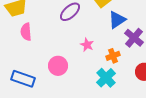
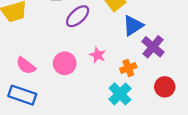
pink semicircle: (26, 32) -> (26, 66), moved, turned -48
pink circle: (58, 66) -> (65, 63), moved

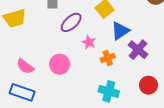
pink star: (98, 55) -> (89, 42), moved
orange cross: (128, 68) -> (108, 58), moved
cyan cross: (120, 94) -> (109, 91), turned -30

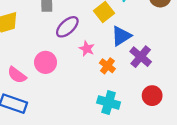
orange cross: (108, 58) -> (107, 66), turned -32
pink circle: (60, 64) -> (46, 62), moved

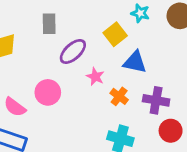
blue triangle: (121, 36) -> (135, 62), turned 45
purple cross: (141, 57) -> (156, 100), moved, turned -30

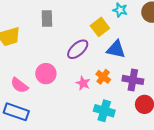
purple ellipse: (73, 51) -> (78, 49), moved
pink star: (95, 77) -> (83, 83), moved

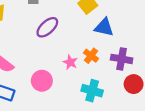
purple ellipse: (78, 49) -> (47, 27), moved
pink circle: (46, 74) -> (42, 81), moved

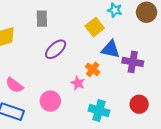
orange cross: (91, 56) -> (93, 69), moved
purple cross: (122, 59) -> (133, 62), moved

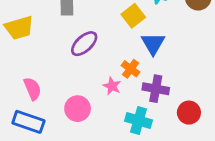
blue triangle: (111, 49) -> (153, 44), turned 48
purple cross: (133, 62) -> (156, 89), moved
pink semicircle: (14, 85) -> (32, 89), turned -150

